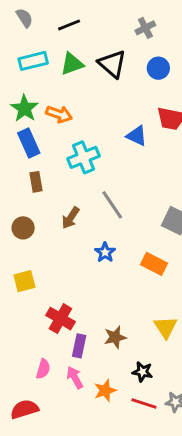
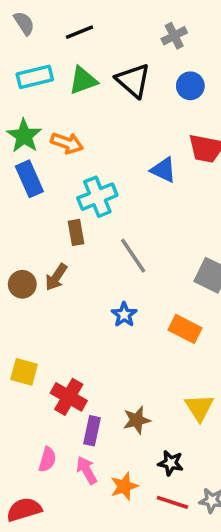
brown rectangle: (36, 182) -> (76, 232), moved
brown arrow: (71, 218) -> (56, 277), moved
yellow square: (24, 281) -> (24, 372), moved, turned 30

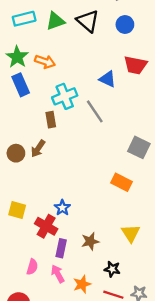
gray line: (133, 256) -> (95, 111), moved
blue star: (124, 315) -> (62, 208), moved

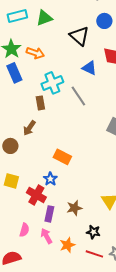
black triangle: (88, 21) -> (79, 36), moved
brown circle: (16, 153) -> (10, 146), moved
orange rectangle: (121, 182) -> (62, 157), moved

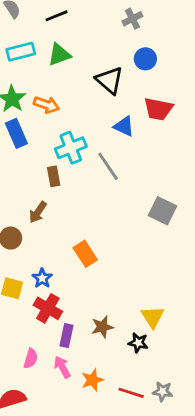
orange rectangle: (62, 157) -> (85, 254), turned 30
blue star: (50, 179) -> (42, 278), moved
black star: (93, 232) -> (138, 343), moved

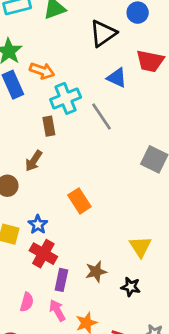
black triangle: (110, 80) -> (103, 33), turned 44
orange arrow: (46, 105) -> (42, 71), moved
yellow triangle: (153, 317) -> (140, 247), moved

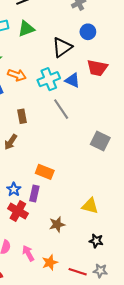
cyan cross: (66, 98) -> (49, 79), moved
orange rectangle: (79, 201) -> (45, 172), turned -36
yellow triangle: (140, 247) -> (90, 206), turned -42
purple rectangle: (61, 280) -> (34, 193), moved
black star: (131, 287) -> (96, 241), moved

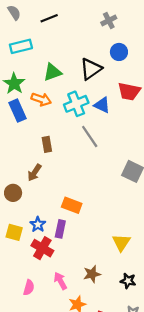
green triangle: (26, 29) -> (52, 72), moved
yellow triangle: (90, 206) -> (121, 242), turned 48
brown star: (57, 224) -> (92, 274), moved
pink arrow: (28, 253) -> (60, 281), moved

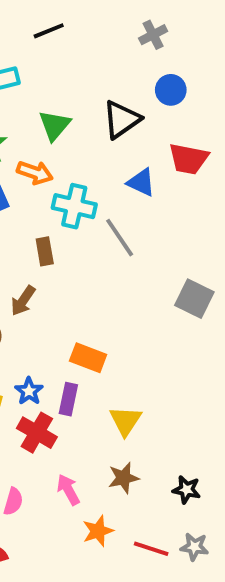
green triangle: (52, 72) -> (55, 125), turned -30
cyan cross: (76, 104) -> (74, 206), moved, turned 35
yellow triangle: (121, 242) -> (125, 421), moved

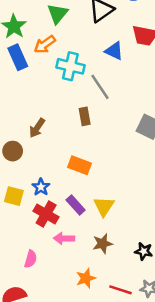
orange arrow: (35, 173) -> (45, 44), turned 125
brown rectangle: (45, 251) -> (85, 116), moved
purple rectangle: (68, 399) -> (76, 205), moved, turned -54
pink arrow: (68, 490) -> (64, 238), moved, turned -60

